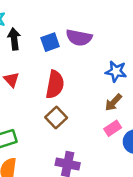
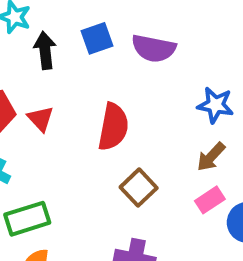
blue square: (50, 42) -> (97, 38), moved
brown square: (56, 117) -> (139, 188), moved

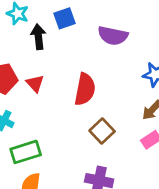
blue square: (97, 38) -> (65, 18), moved

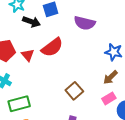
black arrow: (38, 37) -> (31, 22), turned 114
red semicircle: (85, 89) -> (52, 47), moved, turned 40

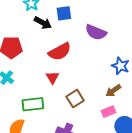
red triangle: (28, 55) -> (52, 77), moved
green rectangle: (19, 104) -> (33, 104), moved

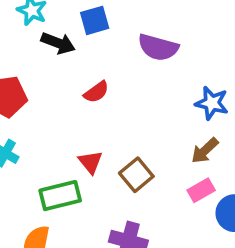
red semicircle: (60, 52) -> (96, 92), size x0.6
red triangle: (52, 77) -> (90, 162), moved

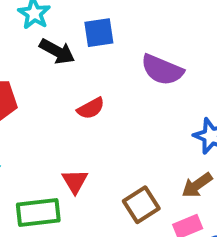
brown square: (136, 175) -> (141, 205), moved

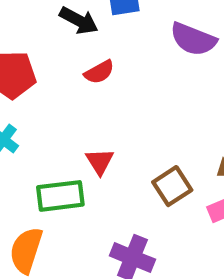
red semicircle: (91, 108) -> (99, 72), moved

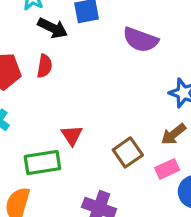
red semicircle: (99, 72) -> (45, 66), moved, turned -50

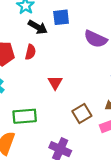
red triangle: (72, 135) -> (55, 83), moved

